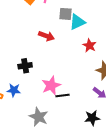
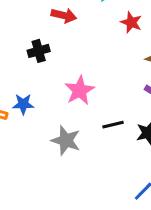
black cross: (25, 66) -> (39, 51), moved
black line: (63, 96) -> (113, 125), moved

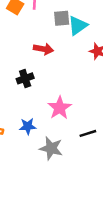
blue star: (23, 104) -> (28, 126), moved

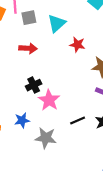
gray square: (62, 18) -> (29, 18), moved
black cross: (25, 78) -> (34, 85), moved

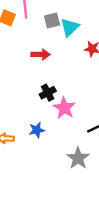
gray square: (29, 18) -> (52, 21), moved
gray star: (46, 138) -> (78, 158), moved, turned 30

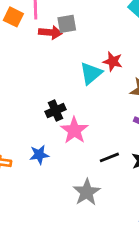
cyan triangle: (70, 27) -> (91, 73), moved
red arrow: (41, 54) -> (50, 32), moved

